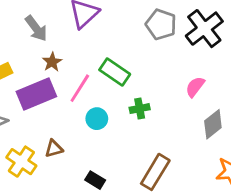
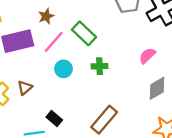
brown star: (52, 62) -> (46, 16), moved
brown triangle: (54, 149) -> (25, 88), turned -35

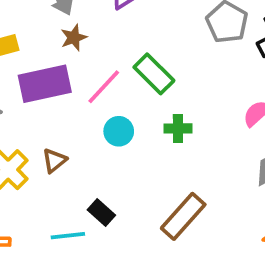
brown star: (46, 16) -> (74, 38), moved

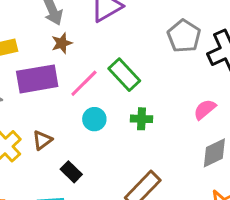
black rectangle: (101, 212) -> (71, 172), moved

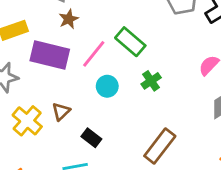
purple rectangle: (37, 79) -> (50, 55), turned 30
green cross: (142, 119) -> (151, 81), turned -30

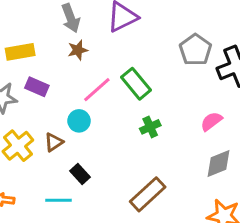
purple rectangle: (50, 55) -> (37, 87), moved, size x0.6
cyan circle: (107, 86) -> (79, 121), moved

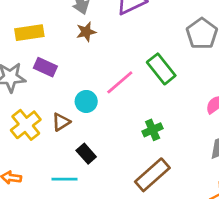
green rectangle: (136, 84) -> (161, 69), moved
pink line: (97, 90) -> (120, 82), moved
green cross: (150, 127) -> (153, 130), moved

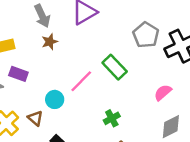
brown triangle: (61, 122) -> (35, 118), turned -42

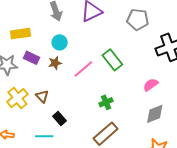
gray pentagon: (146, 35) -> (138, 20), moved, turned -30
brown star: (50, 42) -> (55, 63), moved
cyan circle: (55, 99) -> (60, 42), moved

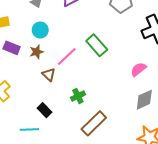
brown triangle: (42, 96) -> (49, 74), moved
green cross: (106, 102) -> (78, 96), moved

